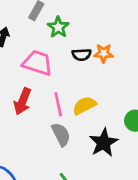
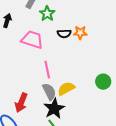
red arrow: (22, 101) -> (21, 103), moved
yellow semicircle: (84, 106) -> (66, 89), moved
black star: (104, 143) -> (54, 109), moved

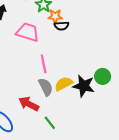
orange star: (80, 33) -> (55, 16), moved
red arrow: (21, 103) -> (29, 104), moved, turned 96
black star: (54, 109) -> (84, 86), moved, turned -30

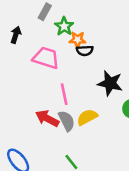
black star: (84, 86) -> (110, 83), moved
red arrow: (29, 104) -> (47, 118), moved

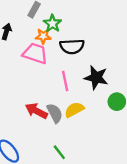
orange star: (77, 40) -> (43, 36), moved
black semicircle: (85, 51) -> (72, 46), size x1.5
pink line: (64, 94) -> (65, 81), moved

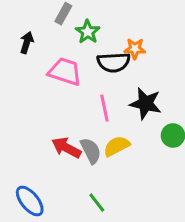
orange star: (43, 36) -> (135, 49), moved

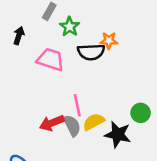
black star: (146, 103) -> (118, 134), moved
pink line: (104, 108) -> (77, 105), moved
red arrow: (66, 148) -> (52, 123), turned -50

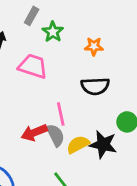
black semicircle: (91, 52) -> (95, 86), moved
yellow semicircle: (94, 122) -> (78, 144), moved

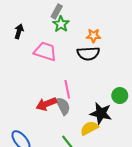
gray rectangle: (32, 16) -> (57, 11), moved
black semicircle: (95, 86) -> (88, 53), moved
yellow semicircle: (78, 144) -> (89, 128), moved

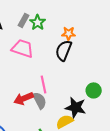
gray rectangle: (57, 11) -> (24, 20), moved
black semicircle: (88, 53) -> (64, 50), turned 115

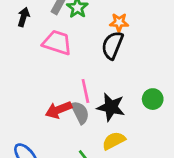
black star: (76, 108) -> (111, 107), moved

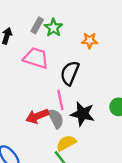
black semicircle: (112, 45) -> (70, 73), moved
yellow semicircle: (114, 141) -> (66, 143), moved

